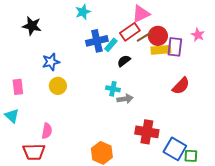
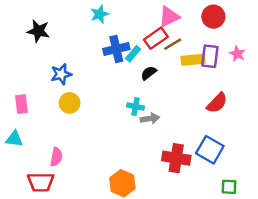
pink star: (198, 35) -> (237, 54), moved
red circle: (158, 36) -> (213, 17), moved
cyan triangle: (12, 116) -> (14, 139), turned -35
blue square: (175, 149) -> (210, 150), moved

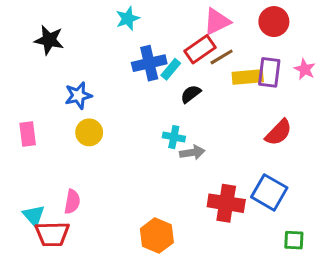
cyan triangle: (14, 139) -> (34, 216), moved, turned 42

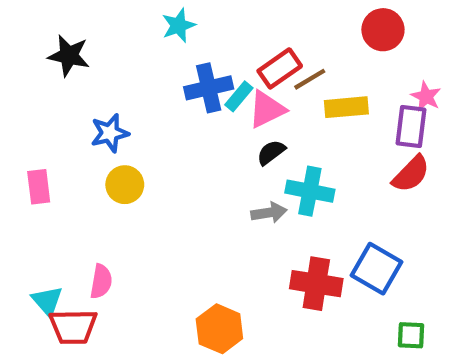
pink triangle: (217, 22) -> (267, 109), moved
purple rectangle: (269, 72) -> (411, 127), moved
black semicircle: (191, 94) -> (271, 152), moved
red semicircle: (279, 132) -> (411, 174), moved
cyan cross: (174, 137) -> (310, 191), moved, size x1.5

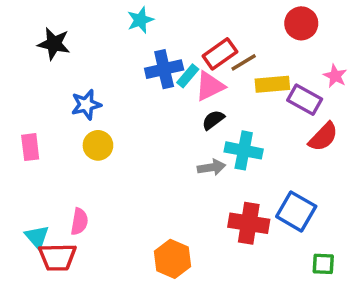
purple rectangle: (411, 127) -> (305, 100), moved, turned -68

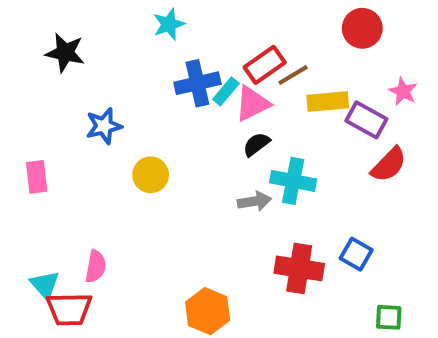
yellow circle: (98, 145) -> (151, 175), moved
blue square: (296, 211) -> (356, 254), size x0.7

